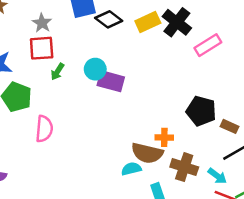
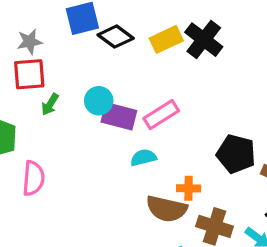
gray star: (42, 23) -> (30, 42), turned 30
pink rectangle: (208, 45) -> (161, 115), moved
cyan semicircle: (131, 169) -> (143, 158), moved

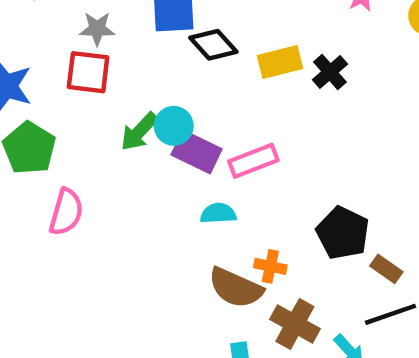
black cross: (204, 40) -> (330, 72), size x0.7
green arrow: (50, 104) -> (139, 132), moved, size x1.4

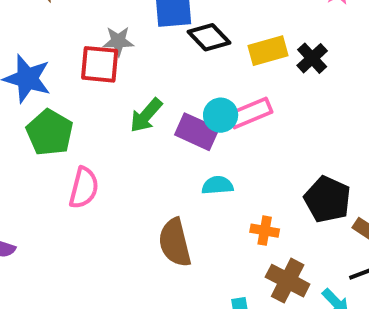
gray star: (97, 29) -> (118, 41), moved
cyan circle: (174, 126) -> (221, 115), moved
pink rectangle: (253, 161) -> (250, 113), moved
brown semicircle: (236, 288) -> (175, 243), moved, turned 54

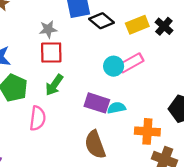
red square: (100, 64) -> (51, 53), moved
green arrow: (146, 115) -> (54, 85), moved
purple rectangle: (197, 132) -> (97, 103), moved
orange cross: (265, 231) -> (147, 131), size x1.5

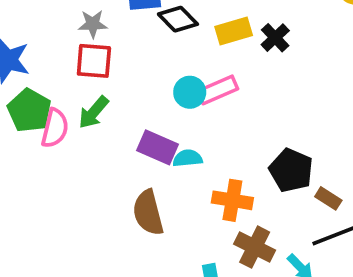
pink semicircle: (38, 118) -> (55, 128), moved

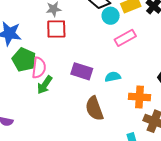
cyan circle: (190, 92) -> (111, 16), moved
green arrow: (93, 112) -> (45, 85), moved
purple rectangle: (158, 147) -> (82, 71), moved

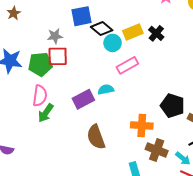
green pentagon: (24, 60) -> (40, 64), moved, turned -30
purple rectangle: (82, 71) -> (83, 99), turned -45
cyan semicircle: (113, 77) -> (106, 89), moved

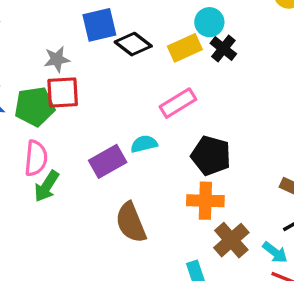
cyan circle: (113, 43) -> (209, 22), moved
black pentagon: (172, 106) -> (211, 156), moved
brown cross: (157, 150) -> (231, 240), turned 30

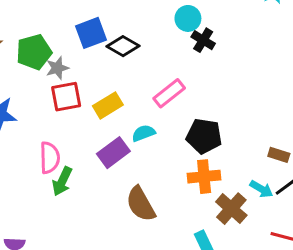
yellow rectangle: (185, 48) -> (108, 105), moved
green pentagon: (35, 107) -> (34, 52), moved
cyan arrow: (275, 252) -> (261, 189), moved

